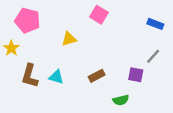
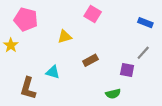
brown L-shape: (30, 76) -> (28, 88), moved
brown rectangle: (97, 76) -> (90, 60), moved

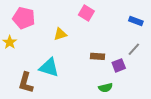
brown rectangle: (90, 60) -> (97, 56), moved, turned 32
purple square: (127, 70) -> (119, 65), turned -32
cyan triangle: (53, 72) -> (49, 67), size x1.5

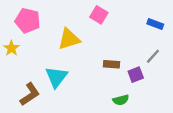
yellow triangle: (60, 34) -> (69, 39), size x1.5
cyan triangle: (49, 67) -> (56, 77), turned 50
brown L-shape: (26, 83) -> (30, 94), turned -140

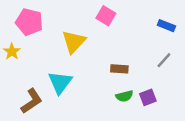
yellow triangle: (69, 39) -> (74, 42), turned -30
purple square: (136, 75) -> (148, 97), moved
green semicircle: (121, 100) -> (124, 96), moved

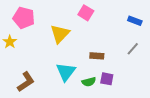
cyan triangle: (60, 82) -> (66, 72), moved
green semicircle: (124, 96) -> (89, 82), moved
purple square: (148, 97) -> (107, 79), moved, turned 32

